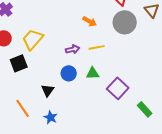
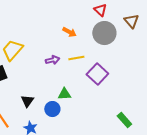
blue circle: (69, 73) -> (52, 109), moved
green triangle: (93, 73) -> (64, 94), moved
purple square: (118, 88) -> (97, 74), moved

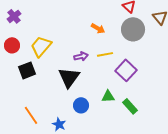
green triangle: (64, 94) -> (108, 96), moved
black triangle: (27, 101) -> (69, 77), moved, size x1.6
green rectangle: (124, 120) -> (130, 106), moved

